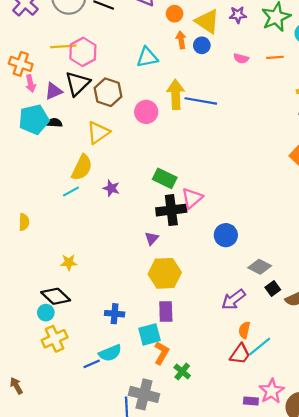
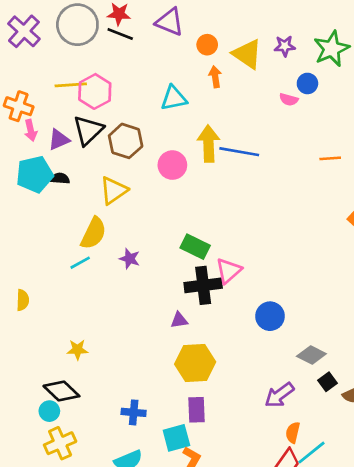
blue circle: (202, 45) -> (307, 83), moved
orange line: (275, 57) -> (330, 158), moved
purple triangle: (152, 238) -> (179, 320), turned 40

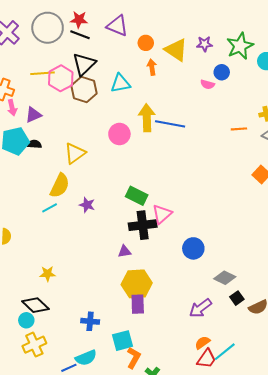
black triangle: (88, 130) -> (84, 64), moved
brown hexagon: (126, 141) -> (84, 89), moved
purple rectangle: (196, 410) -> (138, 304), moved
orange semicircle: (293, 433) -> (202, 343), moved, turned 42

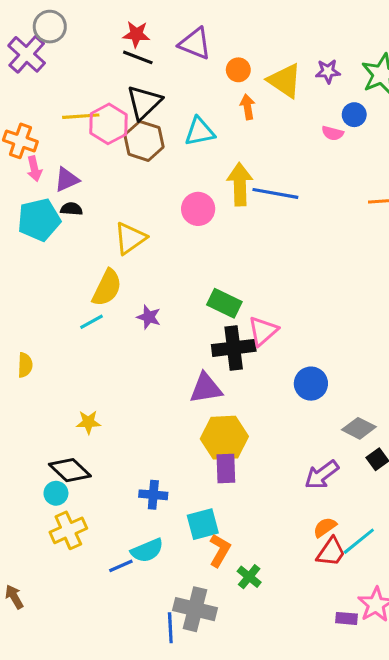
gray circle: (48, 28) -> (50, 27), moved, size x0.7
black semicircle: (34, 144) -> (71, 209), moved
purple triangle: (125, 251) -> (206, 388), size x1.6

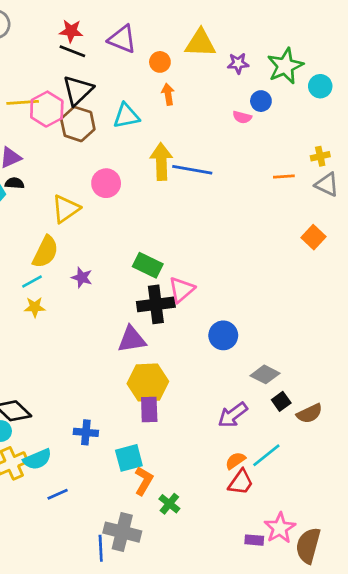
yellow triangle: (285, 81) -> (200, 43), moved, turned -32
pink circle: (198, 209) -> (106, 183), moved
yellow star: (88, 422) -> (35, 307), moved
cyan line: (359, 541) -> (266, 455), moved
cyan semicircle: (147, 550) -> (37, 459), moved

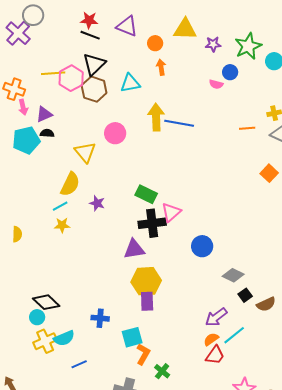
yellow triangle: (66, 209) -> (85, 152), turned -35
purple arrow: (233, 415) -> (216, 317), moved

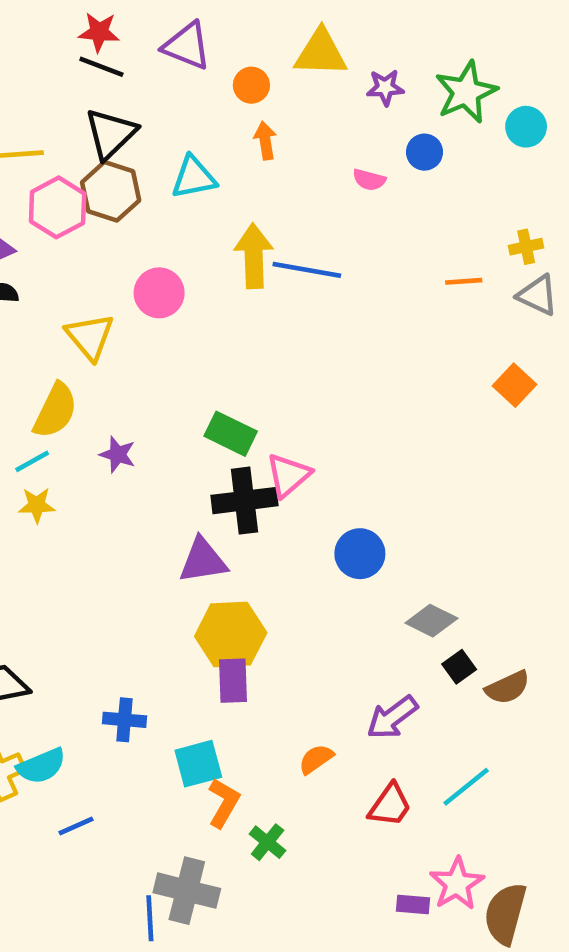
pink hexagon: (71, 78) -> (58, 207), moved
pink semicircle: (216, 84) -> (369, 180), moved
cyan line: (234, 335) -> (466, 787), moved
orange semicircle: (211, 339) -> (316, 759), moved

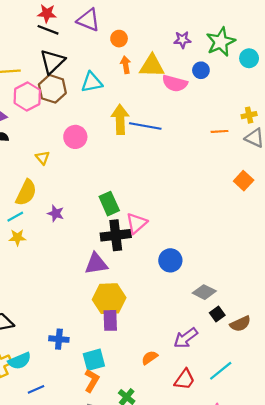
yellow triangle: (321, 53) -> (152, 66), moved
pink semicircle: (369, 180) -> (175, 83), size x1.6
yellow triangle: (90, 337) -> (43, 158), size x0.6
green rectangle: (231, 434) -> (109, 204), turned 40
orange L-shape: (224, 803) -> (92, 381), moved

